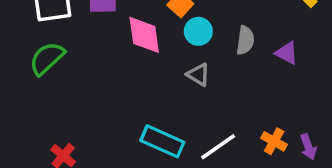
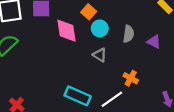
orange cross: (274, 141) -> (131, 78), moved

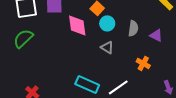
orange cross: (131, 78) -> (143, 63), moved

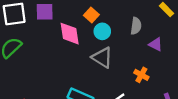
gray semicircle: (133, 28) -> (136, 26), moved
gray triangle: (107, 47) -> (102, 57), size x1.5

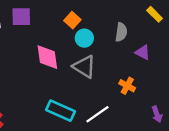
pink diamond: (70, 34) -> (47, 57), moved

